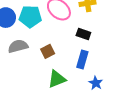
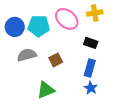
green triangle: (57, 79) -> (46, 90), moved
blue star: (96, 83) -> (91, 88), moved

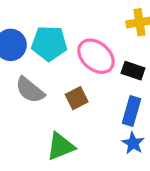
pink ellipse: (67, 19) -> (96, 56), moved
gray semicircle: (27, 55) -> (30, 90), turned -126

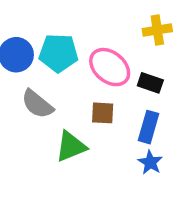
brown square: (77, 98) -> (103, 113), moved, turned 30
green triangle: (61, 146) -> (71, 146), moved

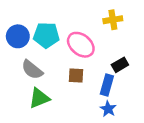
black rectangle: (150, 83) -> (120, 65), moved, turned -49
green triangle: (71, 146) -> (39, 98), moved

